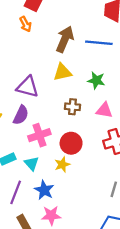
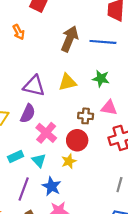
orange arrow: (25, 24) -> (19, 32), moved
yellow triangle: (62, 72) -> (67, 82), moved
brown cross: (72, 107) -> (86, 116), moved
pink cross: (39, 135) -> (46, 133), turned -30

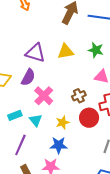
brown cross: (86, 116) -> (79, 96), moved, turned -32
red circle: (77, 140) -> (89, 118), moved
blue star: (52, 186) -> (59, 145), moved, turned -30

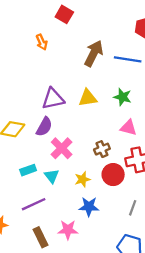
purple triangle: (35, 53) -> (53, 99), turned -30
purple line: (20, 145) -> (34, 204), turned 40
blue star: (59, 145) -> (89, 207), moved

